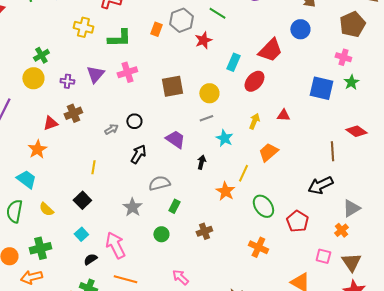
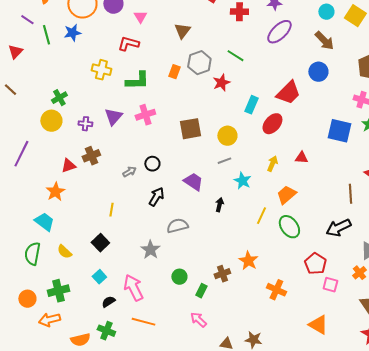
orange star: (225, 191) -> (248, 261), moved
green rectangle: (174, 206) -> (201, 291), moved
green ellipse: (263, 206) -> (289, 227), moved
pink square: (323, 256) -> (330, 285), moved

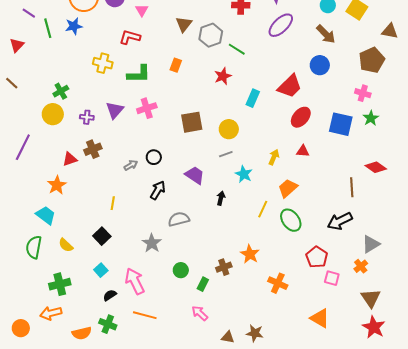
gray hexagon: (199, 63) -> (211, 35), moved
red ellipse: (272, 124) -> (301, 117), moved
orange circle: (27, 299) -> (21, 328), moved

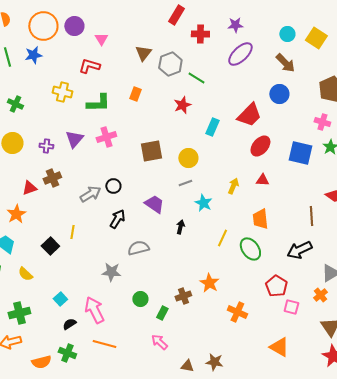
green cross: (61, 91) -> (15, 104), moved, turned -35
gray arrow: (131, 165) -> (90, 194), size x1.5
orange trapezoid: (288, 188) -> (260, 219), moved, turned -55
black square: (102, 236) -> (50, 246), moved
gray star: (152, 243) -> (111, 272), turned -30

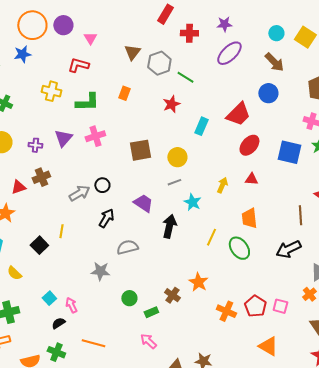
black arrow: (180, 227) -> (169, 226), size x1.6
red pentagon: (276, 286) -> (255, 306), moved
brown cross: (183, 296) -> (172, 295), turned -35
pink arrow: (94, 310) -> (71, 305), moved, size x0.6
green rectangle: (162, 313) -> (151, 312), turned 40

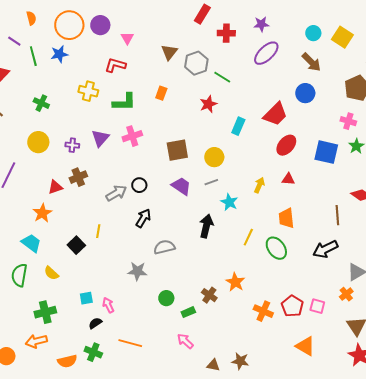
purple trapezoid: (143, 203) -> (181, 186), moved
cyan square: (49, 298) -> (86, 298), turned 32

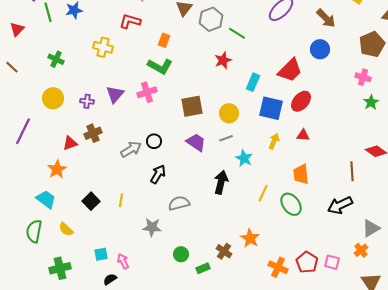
orange rectangle: (161, 93) -> (164, 40), moved
green L-shape: (124, 102) -> (160, 66), moved, turned 30
blue square: (326, 152) -> (271, 108), moved
yellow line: (98, 231) -> (121, 200), moved

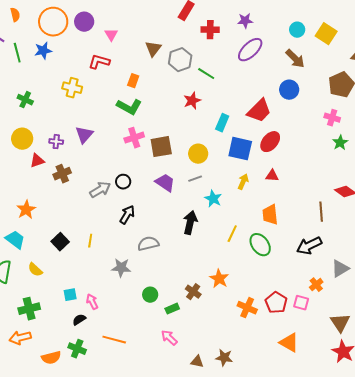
pink cross: (147, 92) -> (134, 138), moved
red triangle: (70, 143) -> (37, 161), moved
orange cross: (361, 250) -> (316, 285), moved

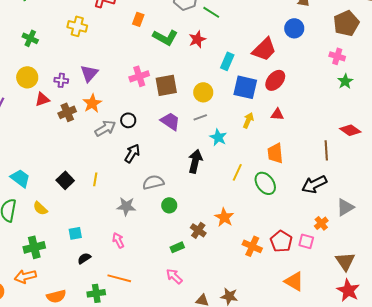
green L-shape: (129, 107) -> (165, 37), moved
orange star: (26, 210) -> (92, 103), moved
green circle: (150, 295) -> (169, 205), moved
pink arrow: (92, 302) -> (118, 240), moved
green cross: (77, 349) -> (96, 293), moved, turned -30

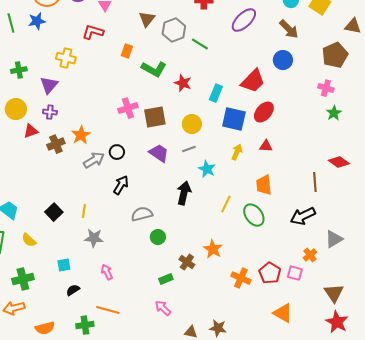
green cross: (30, 38) -> (19, 70), turned -35
red star: (197, 39) -> (183, 83), moved, turned -30
purple triangle: (89, 73) -> (49, 85), moved
gray star: (126, 206) -> (94, 238), moved

